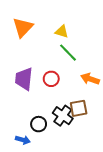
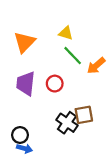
orange triangle: (23, 27) -> (24, 42), moved
orange arrow: (90, 79) -> (96, 66), moved, turned -60
black circle: (39, 124) -> (20, 135), moved

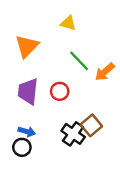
yellow triangle: (66, 33) -> (68, 23), moved
brown square: (84, 115) -> (91, 125), turned -30
blue arrow: (24, 148) -> (27, 131), moved

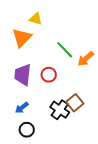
yellow triangle: (68, 23) -> (36, 19), moved
blue arrow: (27, 131) -> (22, 108), turned 128
black circle: (22, 147) -> (27, 130), moved

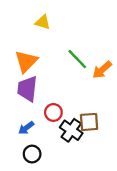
orange triangle: (22, 38) -> (26, 61), moved
red circle: (49, 75) -> (53, 112), moved
brown square: (75, 103) -> (89, 122), turned 36

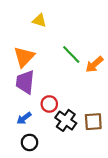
brown square: (89, 122) -> (93, 122), moved

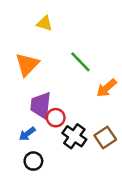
orange arrow: (94, 64) -> (107, 88), moved
purple trapezoid: (25, 82) -> (41, 105), moved
brown square: (93, 122) -> (105, 137), turned -30

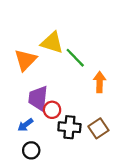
yellow triangle: (45, 23) -> (52, 43), moved, size x1.5
orange arrow: (107, 88) -> (100, 82), turned 132
black cross: (74, 136) -> (69, 127), turned -30

